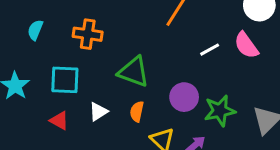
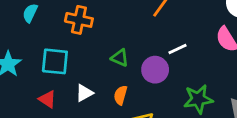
white line: (210, 50) -> (177, 49), moved
green triangle: (134, 72) -> (120, 58), size x0.6
purple circle: (184, 97) -> (155, 70), moved

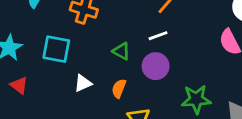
white line: (177, 49) -> (158, 36), moved
red triangle: (47, 99) -> (19, 85), moved

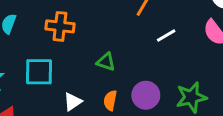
white line: (158, 36) -> (166, 35), moved
purple circle: (156, 66) -> (146, 95), moved

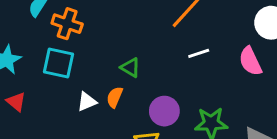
orange cross: (60, 26) -> (67, 24), moved
orange semicircle: (110, 100) -> (115, 97), moved

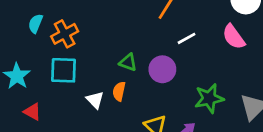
orange cross: (67, 24) -> (65, 34), turned -36
white triangle: (87, 102) -> (95, 100), turned -42
purple circle: (164, 111) -> (162, 69), moved

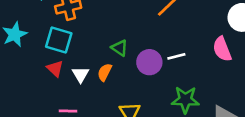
white line: (186, 38) -> (176, 56), moved
red triangle: (32, 112) -> (55, 69), moved

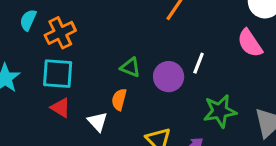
white line: (176, 56) -> (199, 63), turned -42
white triangle: (81, 74) -> (98, 122), moved

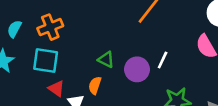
cyan semicircle: (28, 20) -> (14, 29), moved
red triangle: (61, 108) -> (56, 89), moved

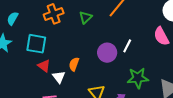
orange cross: (50, 27) -> (54, 14), moved
green triangle: (106, 60) -> (86, 17), moved, turned 48

